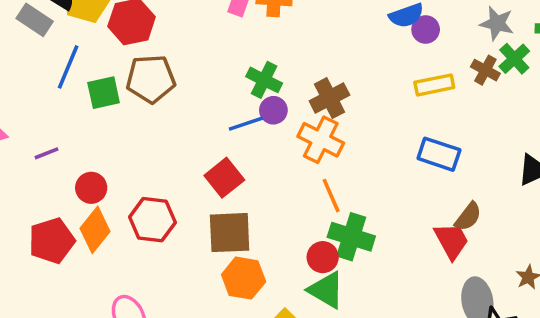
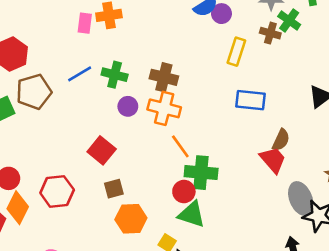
yellow rectangle: (434, 85) -> (236, 52), turned -48
brown cross: (329, 98) -> (164, 77), turned -36
purple circle: (273, 110) -> (128, 106), moved
blue line: (246, 124) -> (80, 74), moved
brown square: (230, 233) -> (114, 189), size x0.6

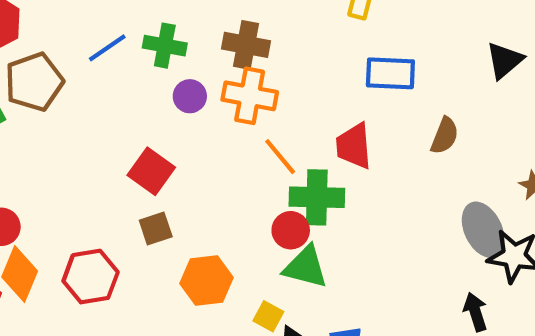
red trapezoid: (273, 160) -> (354, 146), moved, turned -140
brown square: (114, 189) -> (156, 228), moved
red hexagon: (57, 191) -> (91, 277), moved

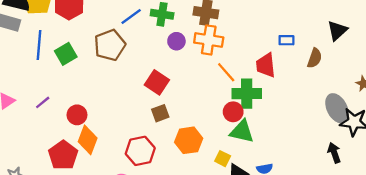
black triangle: (505, 60) -> (337, 31), moved
blue rectangle: (390, 73) -> (286, 40), moved, size x0.6
brown pentagon: (34, 82) -> (110, 45), moved
red hexagon: (91, 277) -> (140, 151), moved

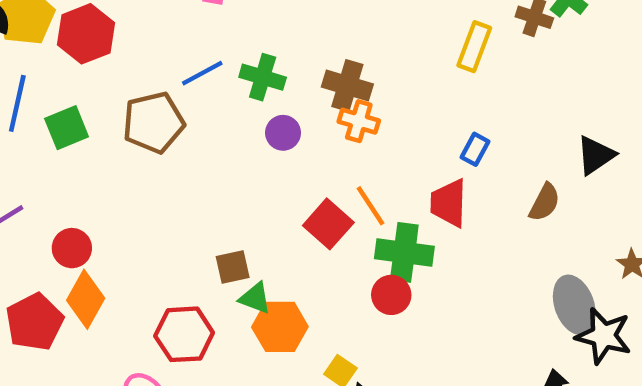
orange cross: (209, 40) -> (359, 121), moved, size x0.7
blue rectangle: (286, 40) -> (475, 149), moved, turned -70
red square: (157, 82) -> (328, 224), moved
red circle: (233, 112) -> (391, 295), moved
green triangle: (242, 131) -> (255, 298), moved, size x0.7

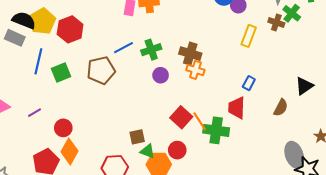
green cross: (263, 77) -> (151, 50), turned -36
orange line: (371, 206) -> (200, 121), moved
red circle: (391, 295) -> (177, 150), moved

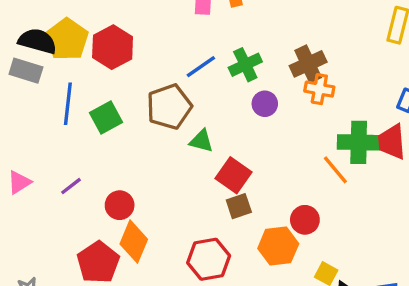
brown cross: (190, 54) -> (308, 64), turned -35
red square: (181, 117) -> (234, 175), moved
green cross: (216, 130) -> (359, 142), moved
green triangle: (147, 151) -> (201, 141), moved

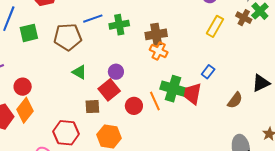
purple circle: (265, 104) -> (116, 72), moved
green triangle: (201, 141) -> (79, 72), moved
red square: (234, 175) -> (109, 90), moved
red circle: (305, 220) -> (134, 106), moved

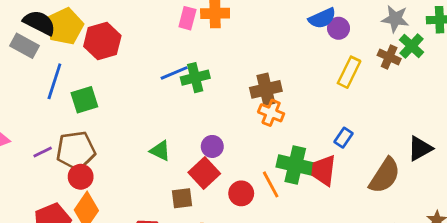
green cross: (119, 25) -> (195, 78), moved
brown pentagon: (68, 37) -> (76, 151), moved
brown semicircle: (235, 100) -> (385, 176), size x1.5

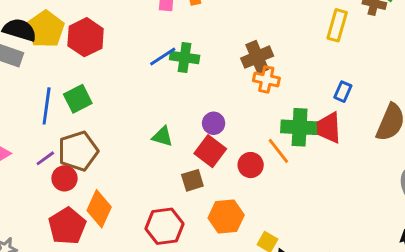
green cross: (195, 78) -> (185, 58), turned 32
blue line: (54, 81) -> (47, 106), moved
red circle: (81, 177) -> (65, 178), moved

